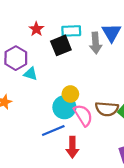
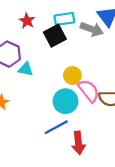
gray arrow: (96, 43) -> (92, 29), turned -60
yellow circle: (70, 94) -> (72, 76), moved
pink semicircle: (83, 115) -> (89, 91), moved

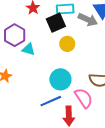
yellow circle: (72, 76) -> (67, 44), moved
pink semicircle: (89, 91) -> (84, 98), moved

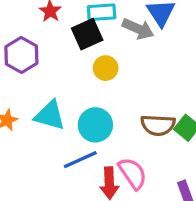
cyan triangle: (29, 49) -> (50, 115), moved, size x1.5
pink semicircle: (84, 98) -> (133, 173), moved

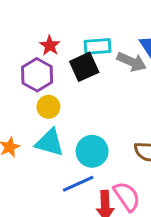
purple hexagon: (21, 55) -> (37, 75), moved
yellow circle: (106, 68) -> (48, 107), moved

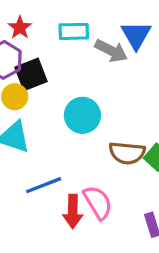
black square: (84, 67) -> (31, 74), moved
cyan circle: (92, 151) -> (82, 115), moved

